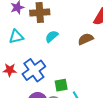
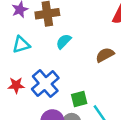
brown semicircle: (86, 39) -> (105, 55), moved

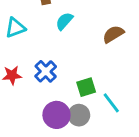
blue cross: (45, 84) -> (46, 71), size x0.7

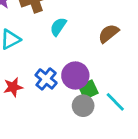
purple circle: (56, 115) -> (75, 76), moved
gray circle: (79, 115) -> (83, 106), moved

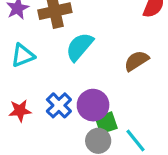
cyan semicircle: (58, 27) -> (80, 47), size x1.4

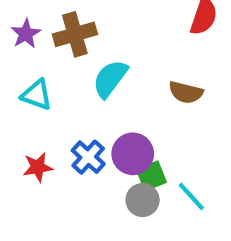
cyan triangle: (23, 55) -> (37, 95), turned 45
brown semicircle: (136, 61) -> (186, 92), turned -130

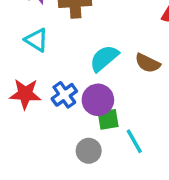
cyan semicircle: (110, 79) -> (104, 58), moved
red star: (38, 167) -> (25, 94), size x1.4
gray circle: (143, 200) -> (89, 151), moved

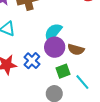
brown semicircle: (148, 63) -> (76, 50), moved
purple circle: (98, 100) -> (55, 47), moved

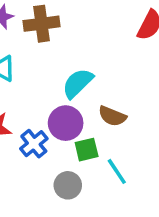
purple circle: (55, 47) -> (66, 123), moved
blue cross: (32, 61) -> (34, 144), moved

